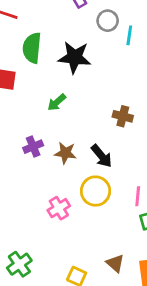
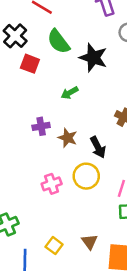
green semicircle: (32, 48) -> (59, 42), turned -55

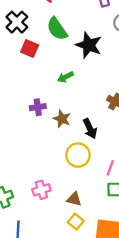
pink cross: (52, 184) -> (41, 190), moved
brown triangle: (90, 242) -> (74, 199), moved, turned -42
yellow square: (54, 246) -> (76, 222), moved

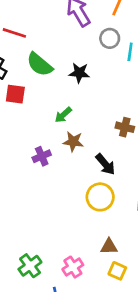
black star: (89, 45) -> (79, 73), size x0.7
brown star: (62, 119) -> (73, 142), moved
pink cross: (41, 190) -> (73, 267), moved

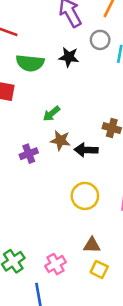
green semicircle: (40, 64) -> (30, 63), turned -36
black star: (79, 73) -> (69, 57), moved
black arrow: (105, 164) -> (86, 150), moved, turned 130

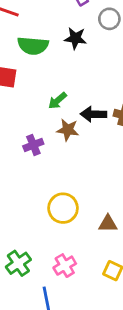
black arrow: (86, 150) -> (93, 114), moved
yellow circle: (85, 196) -> (63, 208), moved
brown triangle: (92, 245) -> (108, 224), moved

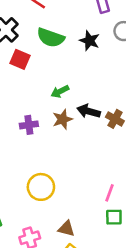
brown star: (68, 130) -> (62, 119), turned 30
brown triangle: (108, 224) -> (66, 229), moved

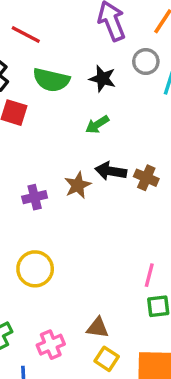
green arrow: (60, 91) -> (97, 124), moved
yellow circle: (41, 187) -> (35, 269), moved

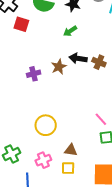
yellow circle: (35, 269) -> (46, 125), moved
pink line: (149, 275) -> (101, 119), turned -56
yellow square: (107, 359) -> (68, 168), moved, turned -32

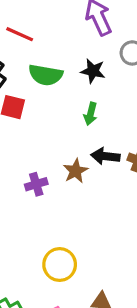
green arrow: (70, 31) -> (90, 114), turned -40

